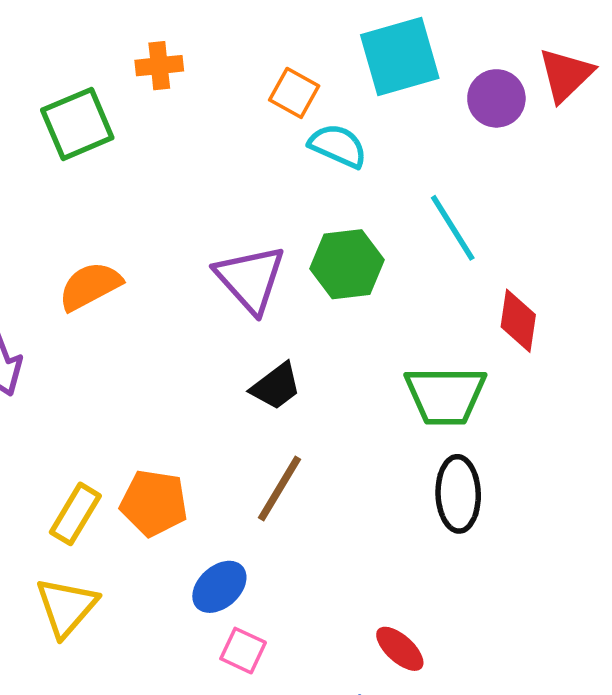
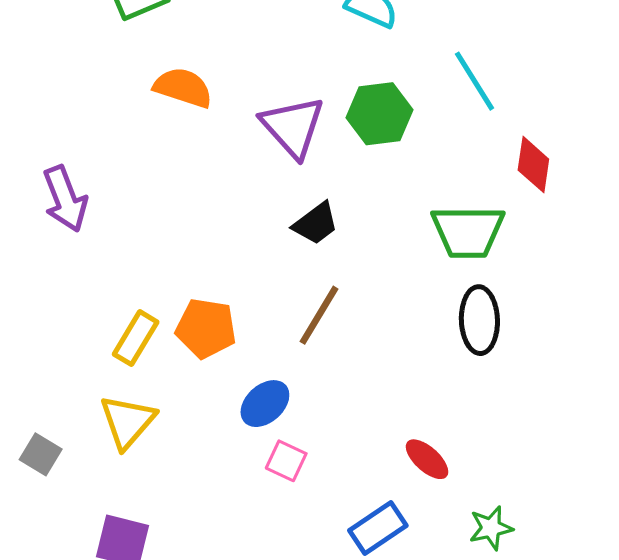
orange semicircle: (90, 286) -> (183, 88), moved, turned 46

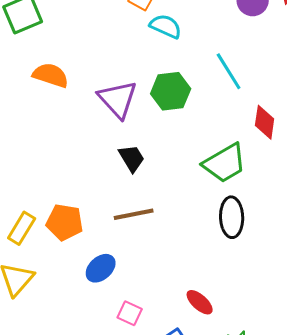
black trapezoid: (316, 223) -> (132, 158), turned -84
green trapezoid: (468, 232) -> (225, 163), turned -30
brown line: (319, 315) -> (134, 214), turned 48
pink square: (286, 461) -> (130, 313), moved

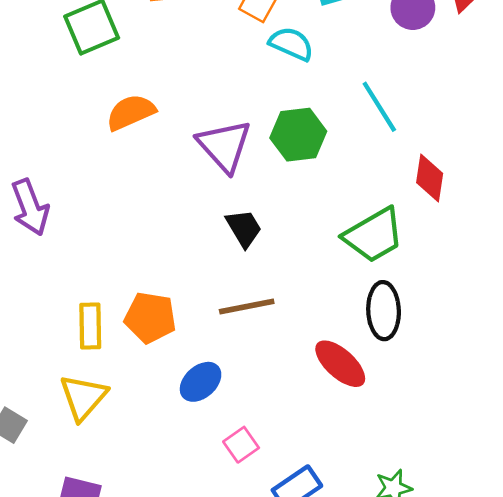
orange semicircle: (51, 75) -> (131, 112), turned -42
yellow rectangle: (22, 228) -> (90, 326), turned -32
red ellipse: (200, 302) -> (340, 364), moved, size x1.4
pink square: (130, 313) -> (241, 445), turned 30

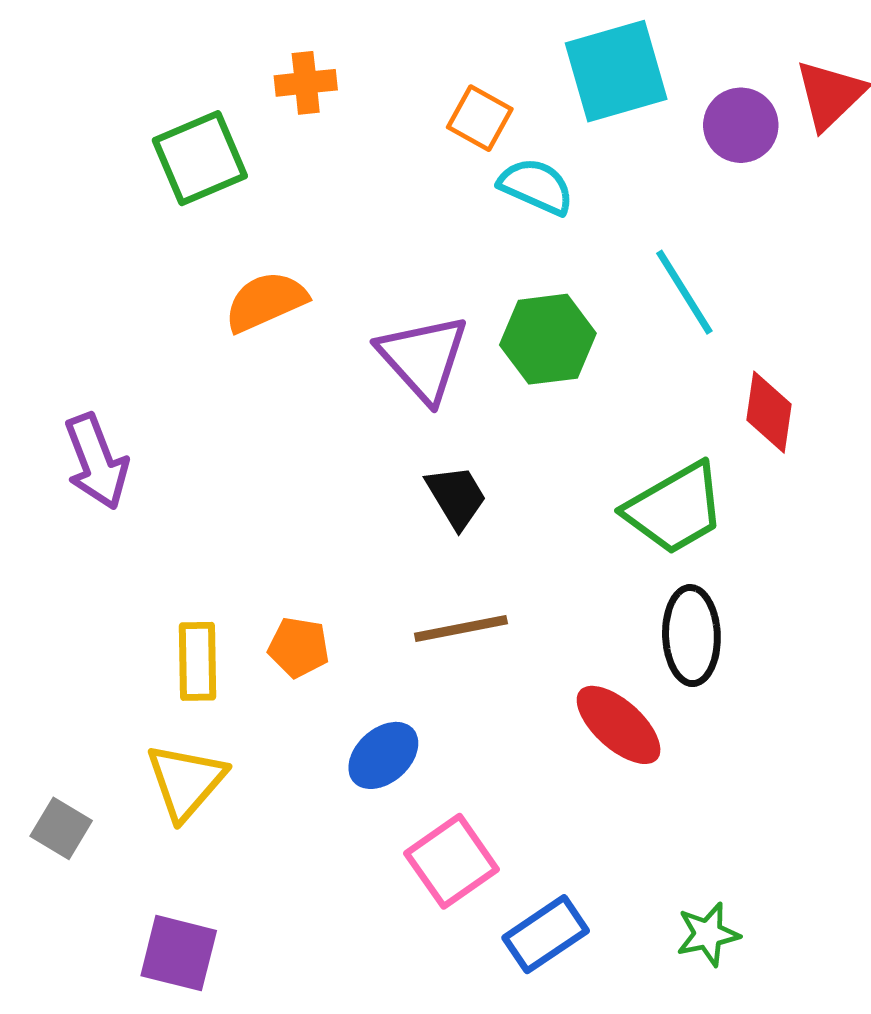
orange pentagon: (150, 318) -> (299, 647), size x0.7
pink square: (241, 445) -> (452, 861), size x1.5

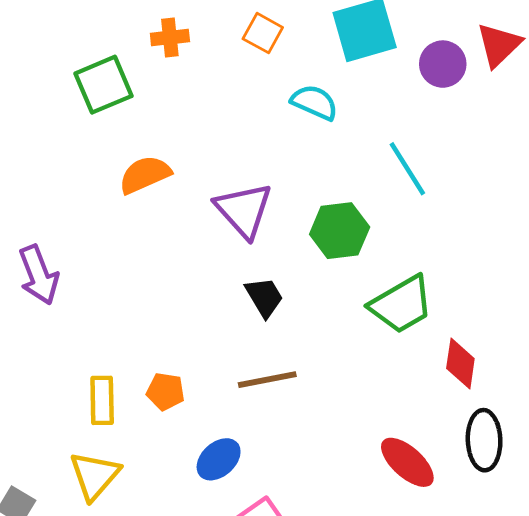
orange square: (480, 118) -> (263, 33), moved
green hexagon: (548, 339) -> (340, 231), moved
red diamond: (769, 412) -> (460, 363), moved
black ellipse: (691, 636) -> (484, 440), moved
red ellipse: (619, 725) -> (407, 462), moved

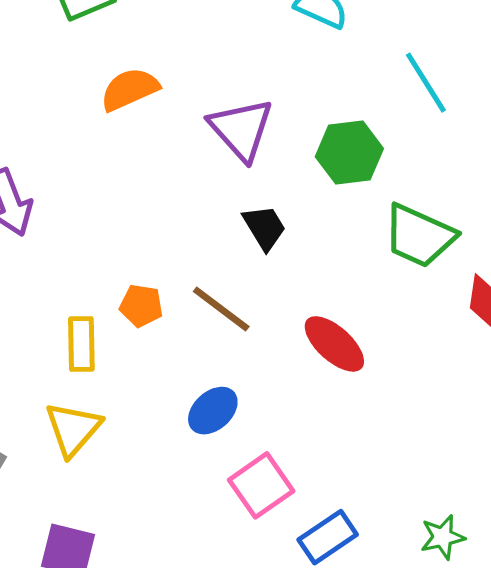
green trapezoid: (401, 304) -> (419, 236), turned 54
brown line: (267, 380) -> (221, 309), moved, turned 48
orange pentagon: (165, 391) -> (141, 306), moved
red ellipse: (407, 462) -> (334, 344), moved

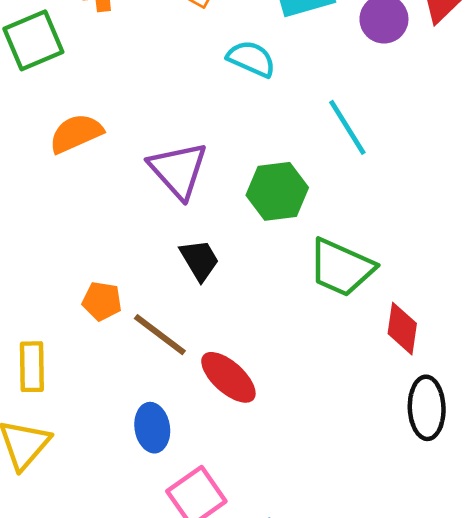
orange pentagon: (141, 306) -> (102, 301), moved
red ellipse: (334, 344) -> (228, 377), moved
blue ellipse: (213, 411) -> (152, 428), turned -57

